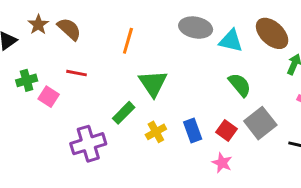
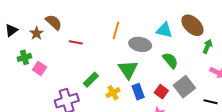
brown star: (38, 25) -> (37, 33), moved
gray ellipse: (196, 28) -> (140, 44), moved
orange line: (128, 41) -> (116, 30), moved
red line: (77, 73) -> (76, 42), moved
green triangle: (153, 83) -> (128, 70), moved

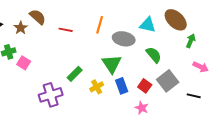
red line: (76, 42) -> (66, 30), moved

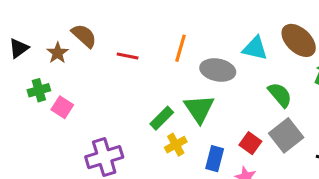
green semicircle: (154, 55) -> (280, 95), moved
green rectangle: (75, 74) -> (162, 118), moved
blue rectangle: (122, 86) -> (215, 159), moved, turned 35

